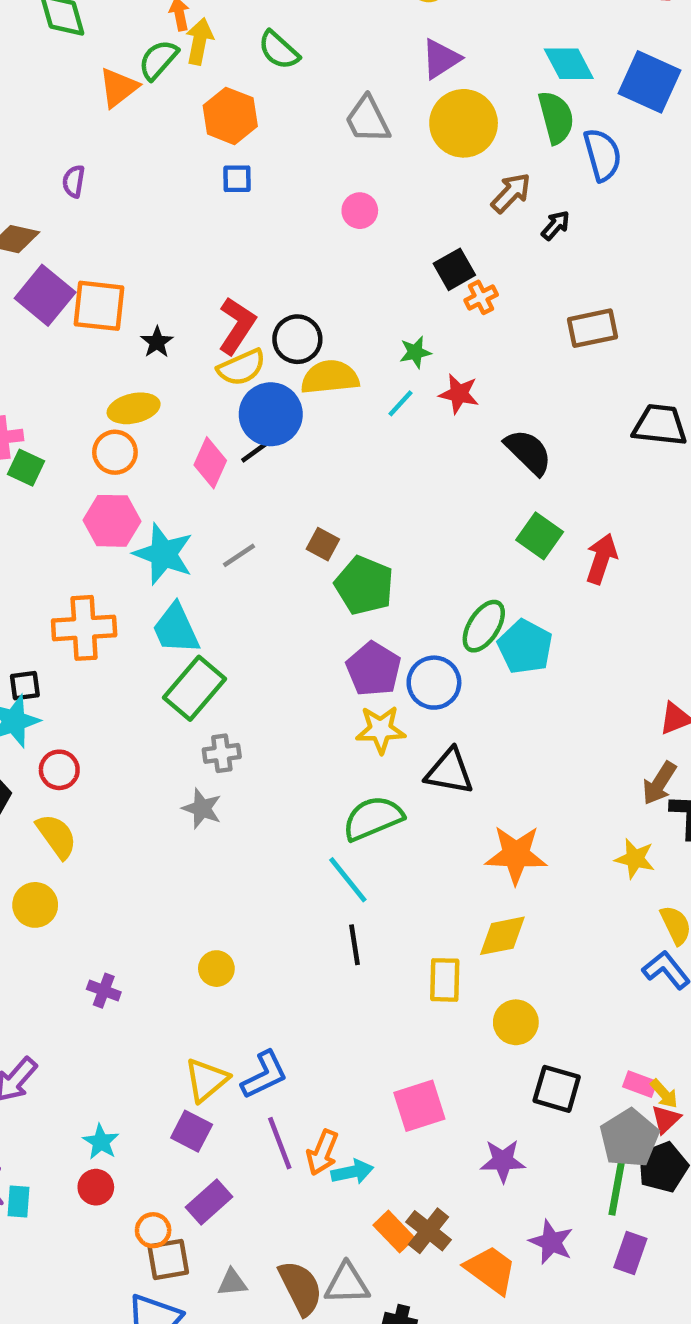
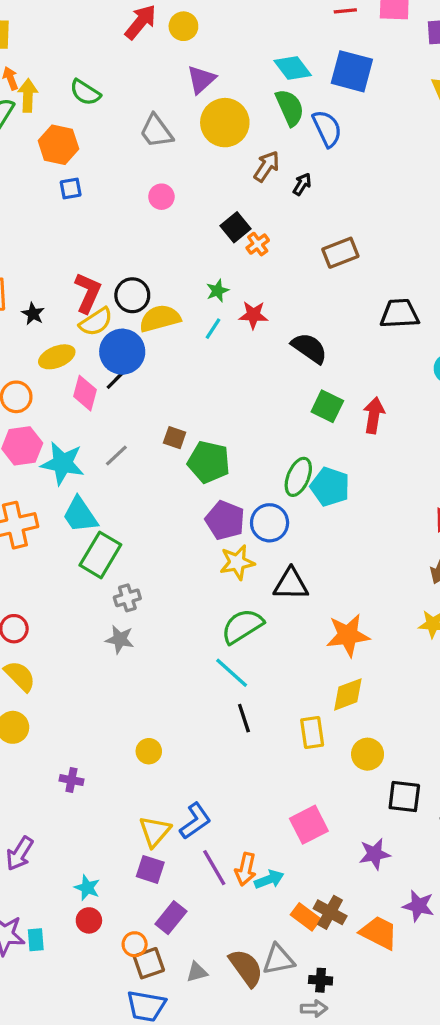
yellow ellipse: (134, 408) -> (57, 357), moved

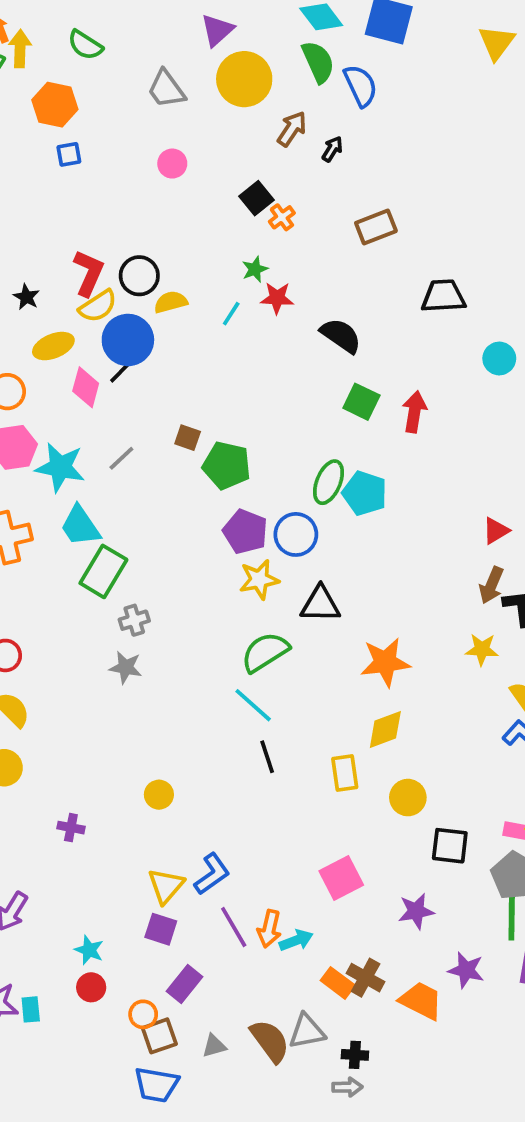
green star: (218, 291) -> (255, 269), moved
yellow semicircle: (160, 318) -> (171, 302), size x0.7

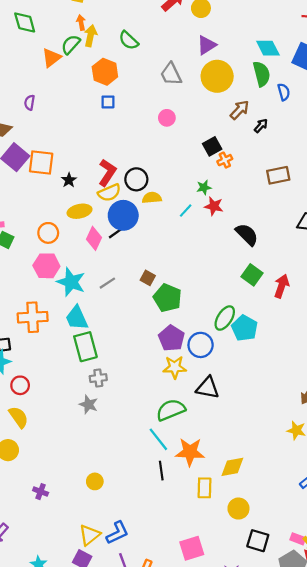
blue semicircle: (361, 86) -> (284, 92), size x0.7
green rectangle: (103, 571) -> (85, 347), turned -56
orange star: (385, 662) -> (190, 452), moved

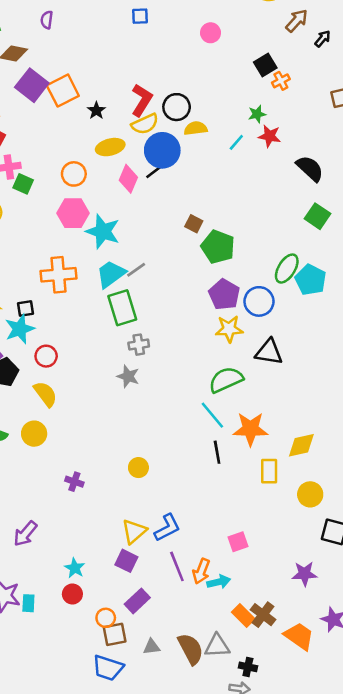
orange square: (41, 162) -> (63, 91), turned -32
gray line: (107, 283) -> (136, 270), moved
cyan trapezoid: (77, 318) -> (111, 274), turned 80
pink square: (192, 548) -> (238, 542), moved, size x0.7

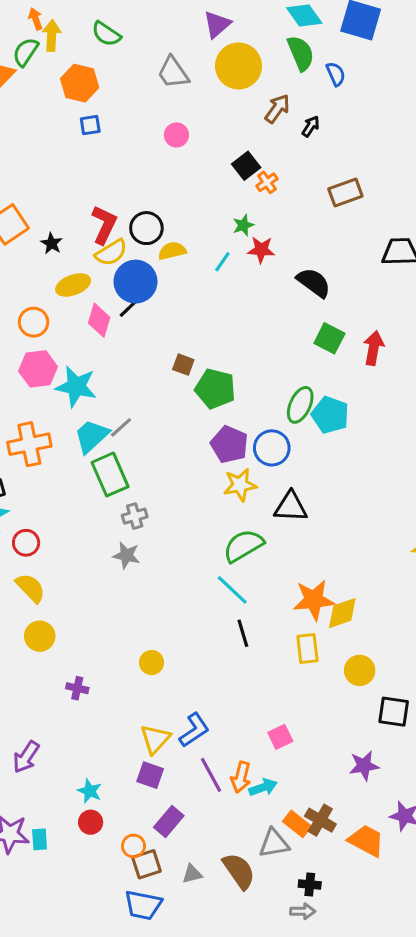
orange star: (250, 429) -> (314, 600), moved
yellow circle: (34, 434) -> (40, 636), moved
gray triangle: (217, 646) -> (274, 843), moved

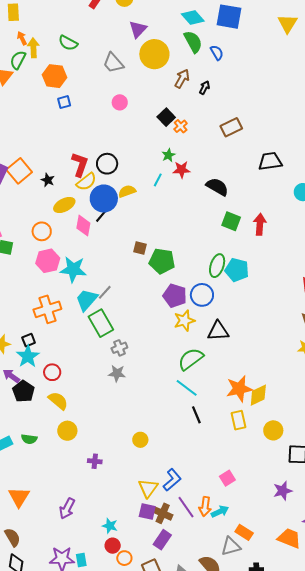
yellow semicircle: (172, 251) -> (127, 191), moved
brown cross: (320, 820) -> (163, 513), moved
orange circle: (133, 846) -> (124, 558), moved

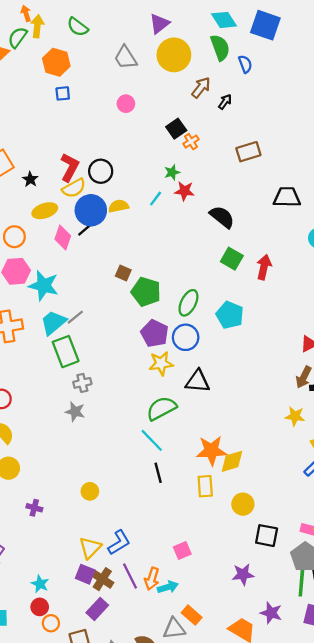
green ellipse: (217, 266) -> (188, 303), moved

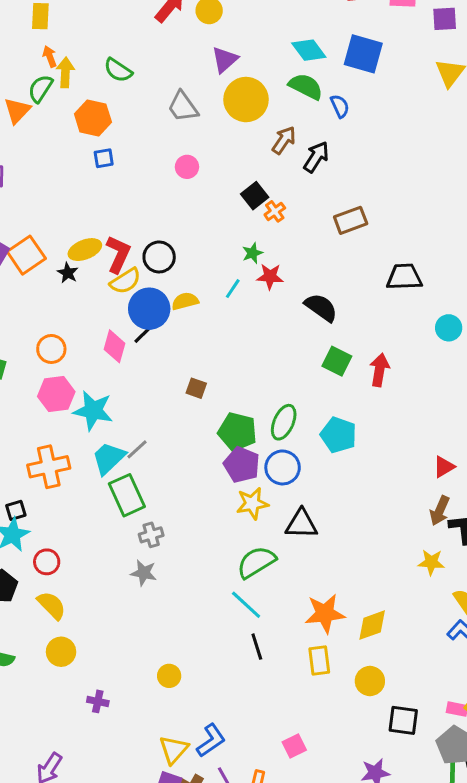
green semicircle: (220, 48) -> (306, 86), turned -40
black arrow: (225, 102) -> (316, 157), size x1.5
yellow ellipse: (45, 211) -> (85, 250), moved
green pentagon: (146, 292) -> (237, 432), moved
yellow diamond: (232, 461) -> (372, 625), moved

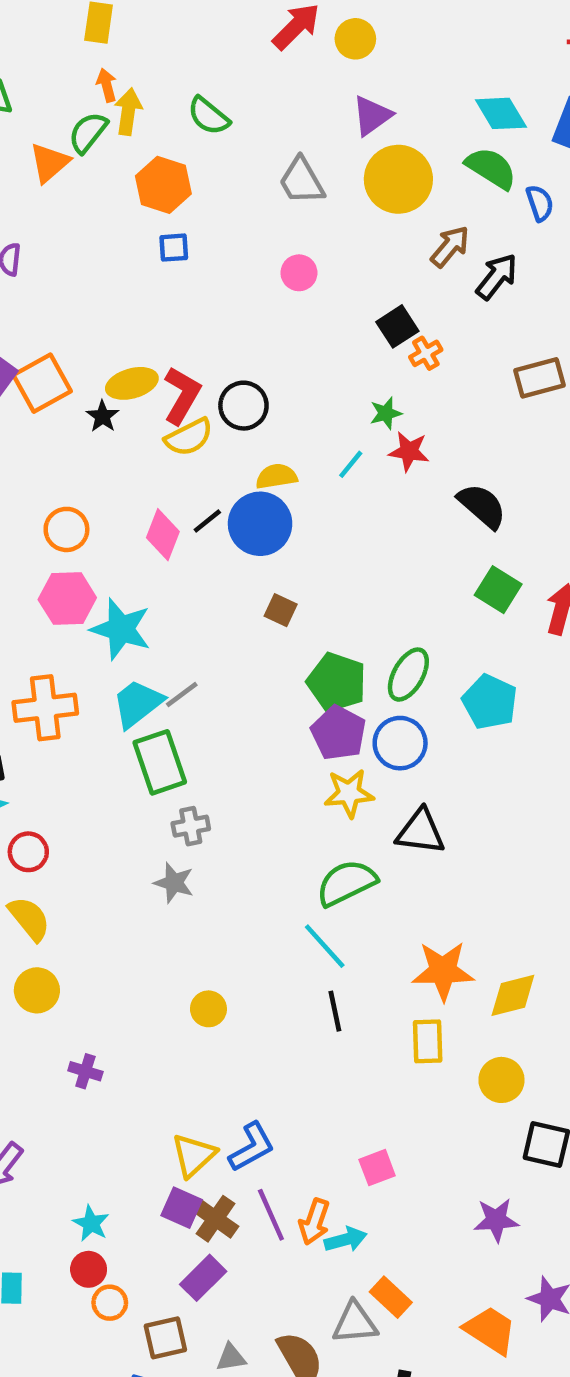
blue circle: (149, 309) -> (260, 524), moved
yellow circle: (169, 676) -> (208, 1009), moved

